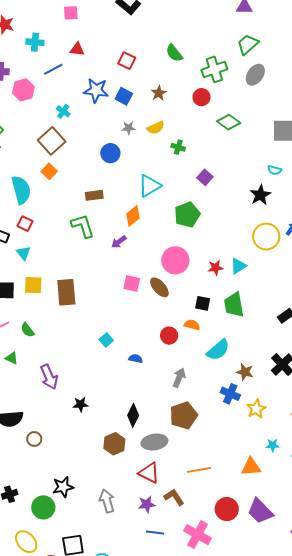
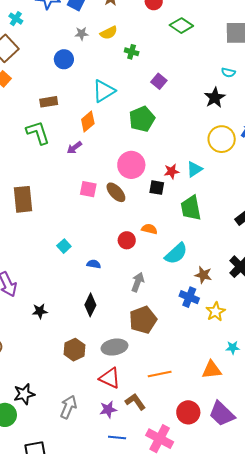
black square: (203, 303) -> (157, 188), moved
black diamond: (133, 415) -> (90, 305), moved
gray arrow: (107, 501) -> (68, 407), turned 40

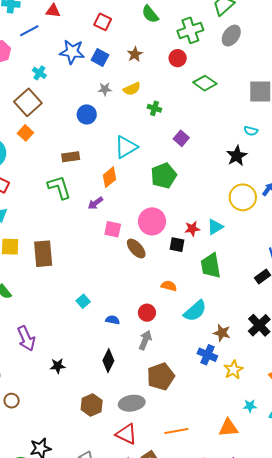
pink square: (88, 189) -> (113, 229), moved
red circle: (127, 240) -> (147, 313), moved
gray arrow: (138, 282) -> (145, 340), moved

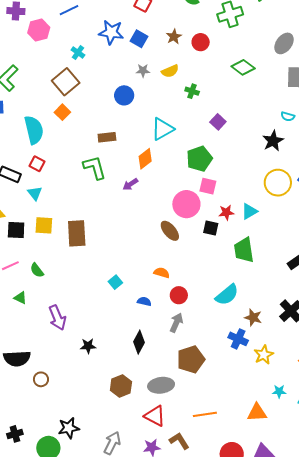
gray ellipse: (231, 36) -> (284, 43), moved
red circle: (178, 58) -> (201, 42), moved
pink square: (113, 229) -> (208, 186), moved
orange semicircle: (169, 286) -> (162, 273), moved

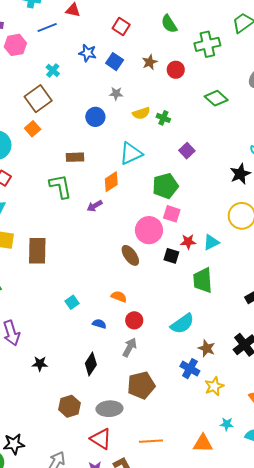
blue star: (111, 32) -> (87, 53), size x0.7
yellow semicircle: (170, 71) -> (141, 113), moved

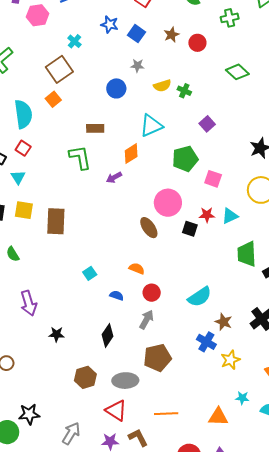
green cross: (207, 44) -> (230, 18), size x0.7
pink square: (172, 214) -> (213, 179), moved
green trapezoid: (203, 280) -> (247, 254), moved

